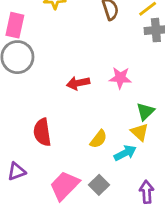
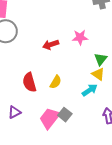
yellow semicircle: (99, 139) -> (56, 82), moved
gray square: (99, 185) -> (65, 115), moved

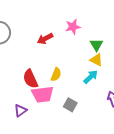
pink trapezoid: (50, 118) -> (43, 94), moved, turned -125

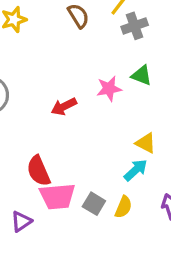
green triangle: (96, 45) -> (142, 75), moved, turned -40
yellow semicircle: (56, 74) -> (123, 207), moved
gray square: (70, 105) -> (94, 204), moved

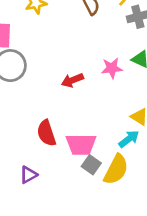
pink trapezoid: (57, 196) -> (81, 144), moved
yellow semicircle: (123, 207) -> (116, 170), size x1.6

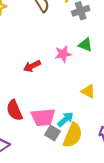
cyan arrow: (129, 139) -> (66, 119), moved

